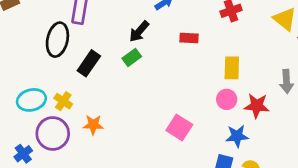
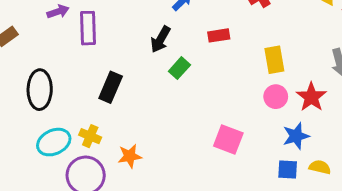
black ellipse: (57, 40) -> (40, 90), moved
green rectangle: (132, 57) -> (179, 68), moved
red star: (257, 106) -> (311, 97), turned -30

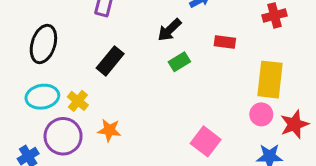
yellow rectangle: (274, 60) -> (270, 80), size x1.4

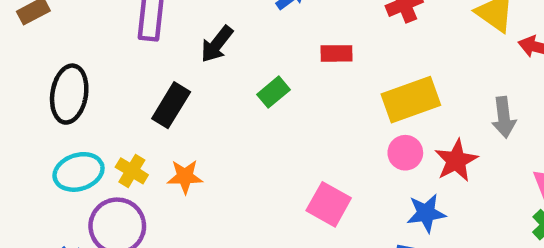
black arrow: (169, 30) -> (217, 44), moved
yellow rectangle: (270, 80) -> (411, 100), turned 72
orange star: (109, 130) -> (185, 177), moved

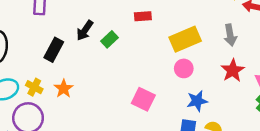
black arrow: (217, 44) -> (85, 30), moved
gray arrow: (504, 117) -> (230, 35), moved
red star: (456, 161) -> (233, 70), moved
orange star: (185, 177) -> (64, 89), turned -30

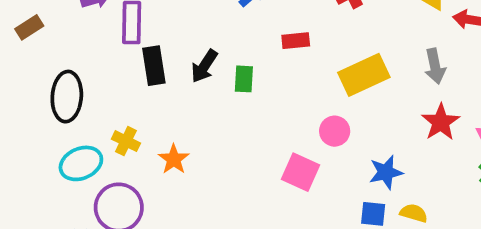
green rectangle: (109, 39) -> (244, 79), turned -42
black rectangle: (54, 50) -> (154, 66), moved, turned -35
pink circle: (184, 68) -> (335, 131), moved
yellow cross: (34, 87) -> (126, 141), moved

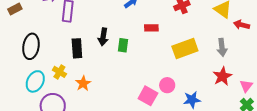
black rectangle: (154, 66) -> (77, 48), moved
black arrow: (204, 66) -> (103, 37), turned -30
pink circle: (335, 131) -> (167, 85), moved
cyan ellipse: (81, 163) -> (35, 81), turned -45

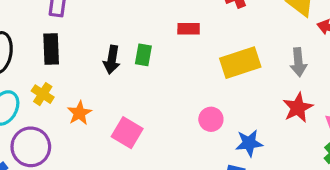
black arrow: (103, 37) -> (112, 60), moved
black rectangle: (77, 48) -> (51, 49), moved
pink square: (148, 96) -> (127, 133), moved

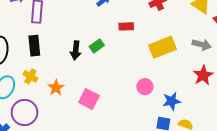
green rectangle: (143, 55) -> (97, 46), turned 48
gray arrow: (298, 62) -> (202, 45), turned -66

